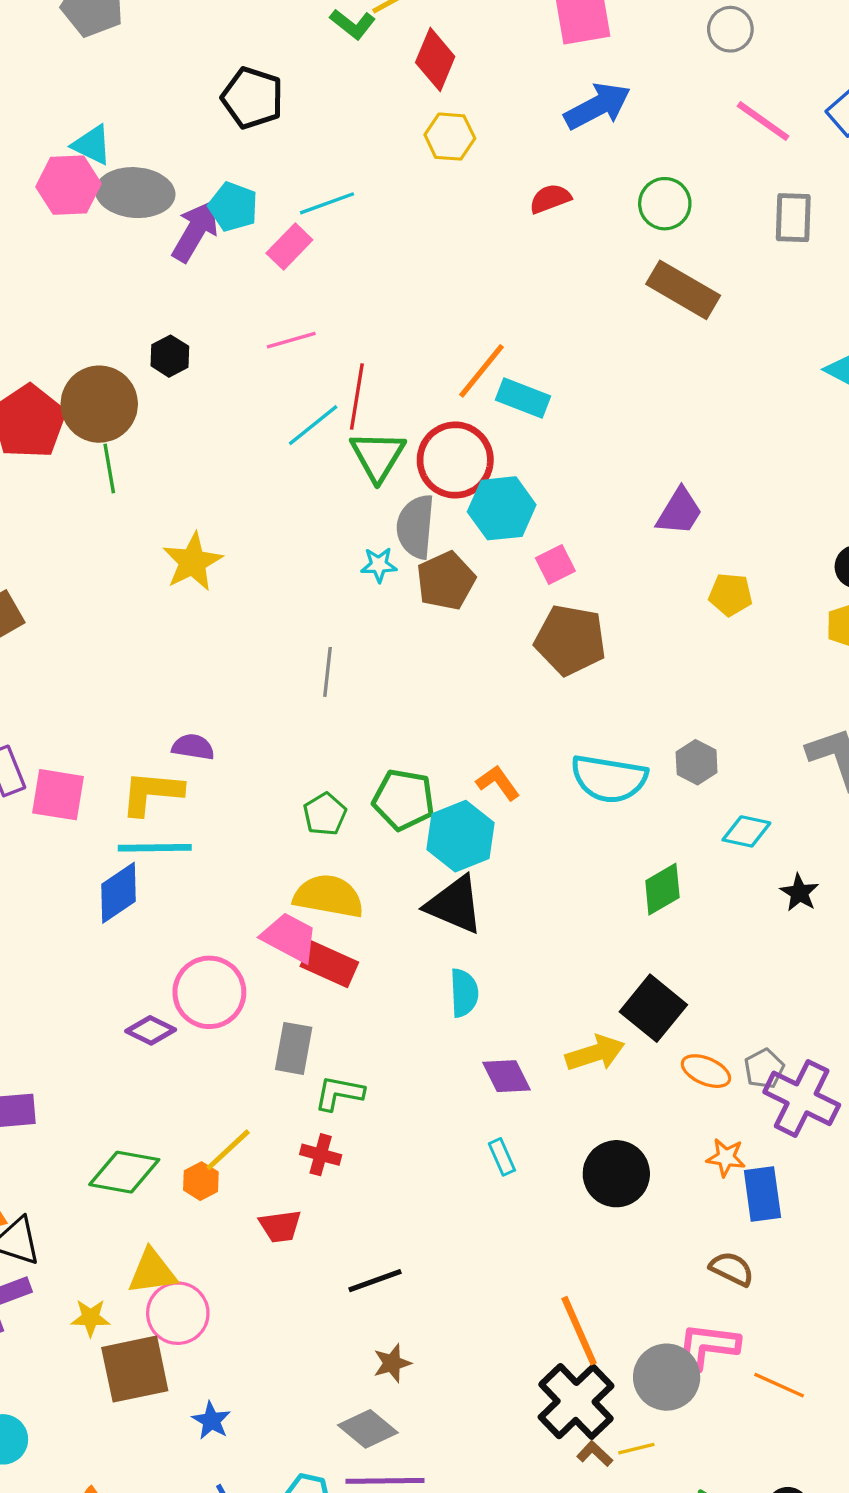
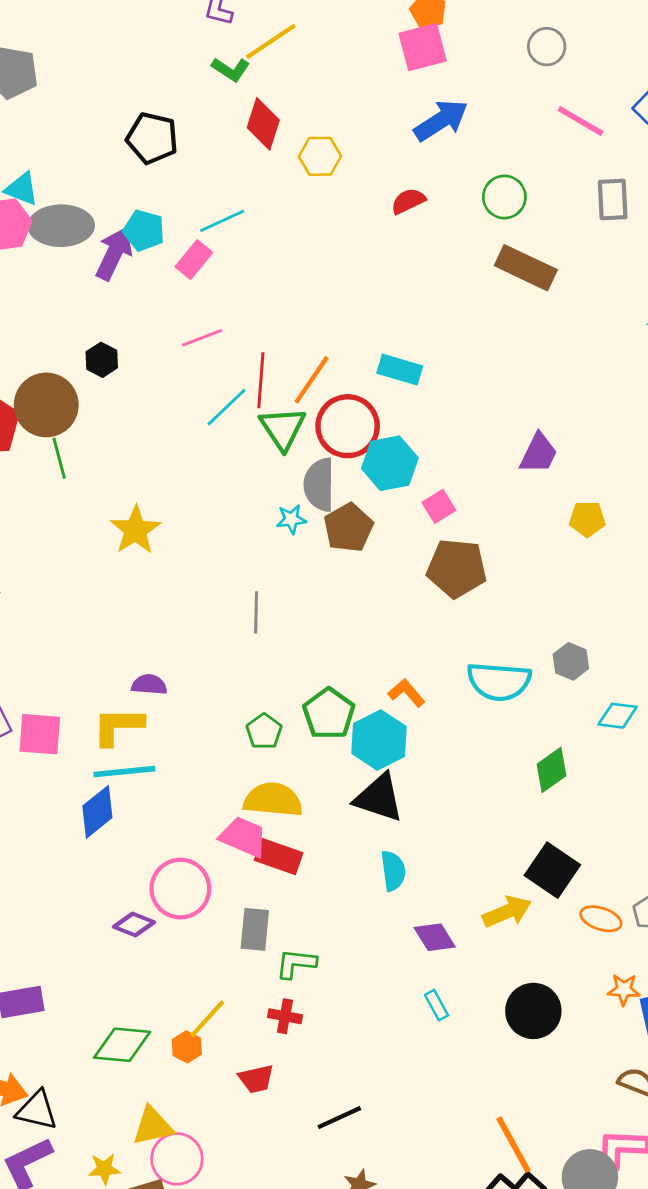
red diamond: (435, 60) -> (263, 124), moved
orange line: (482, 371) -> (312, 380), moved
green pentagon: (404, 800) -> (329, 714), turned 30

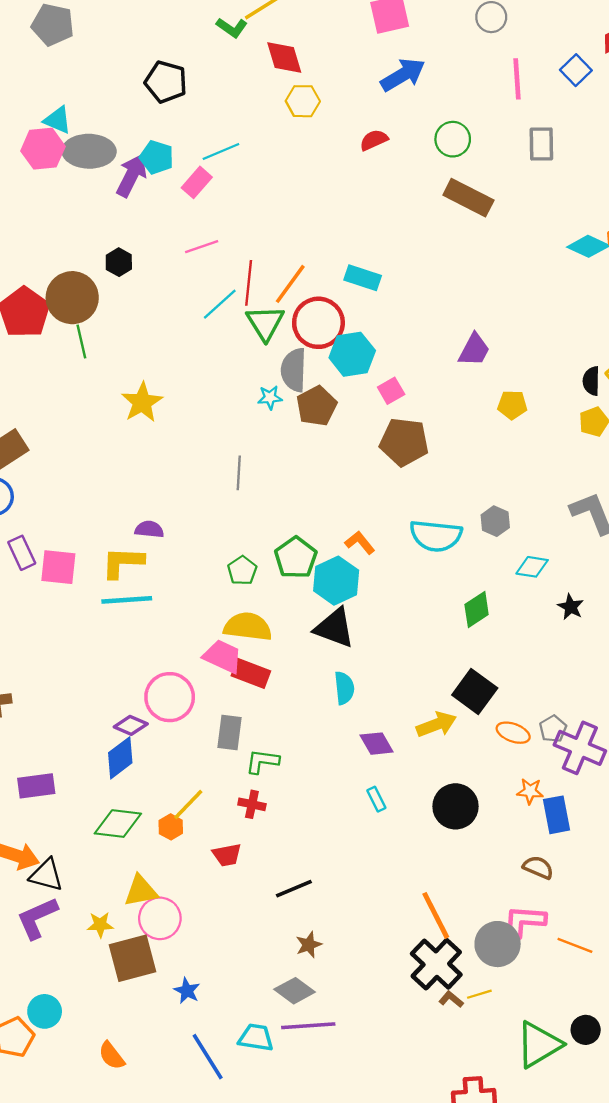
pink line: (581, 121) -> (517, 79), turned 54
red diamond: (263, 124) -> (284, 57), moved, turned -36
blue diamond: (97, 812) -> (120, 758), moved

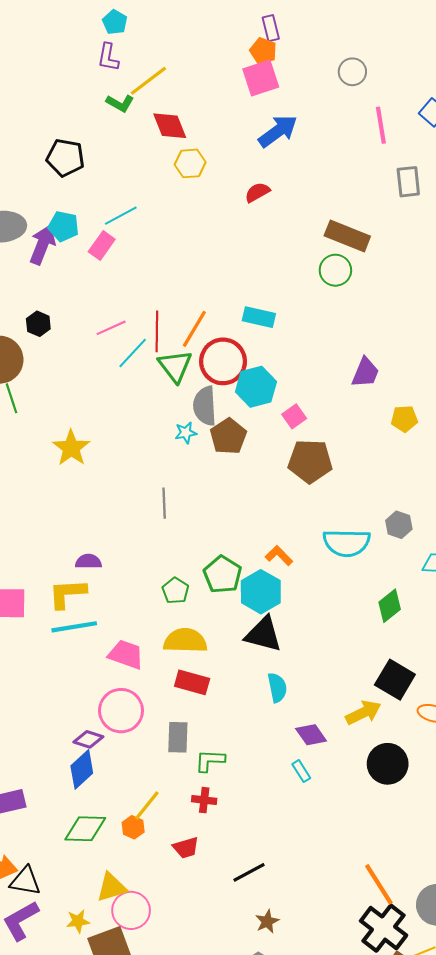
green circle: (453, 139) -> (335, 270), moved
pink line: (202, 247) -> (111, 328), moved
pink trapezoid: (223, 656) -> (126, 655), moved
cyan rectangle: (376, 799) -> (301, 771), moved
black circle: (456, 806) -> (388, 764), moved

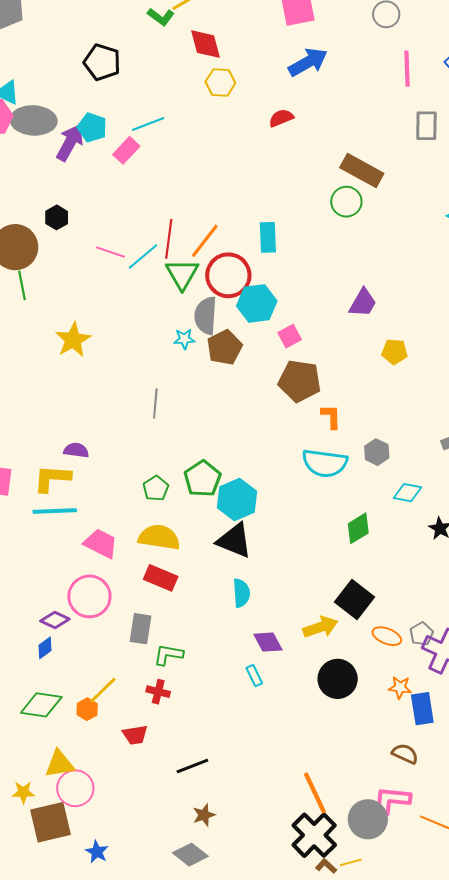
cyan rectangle: (259, 317) -> (268, 237), turned 68
pink line: (111, 328) -> (110, 252), moved, turned 36
orange L-shape: (279, 556) -> (331, 417), moved, turned 36
blue diamond: (82, 769) -> (45, 648), size x0.6

